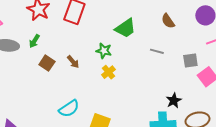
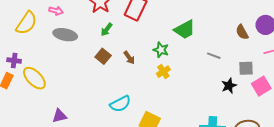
brown semicircle: (168, 21) -> (242, 32), moved
green arrow: (34, 41) -> (107, 29), moved
black star: (174, 101) -> (229, 86), moved

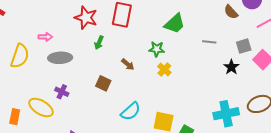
brown square: (103, 56) -> (103, 83), moved
purple cross: (14, 61) -> (62, 92), moved, turned 32

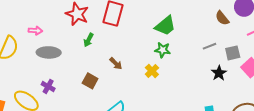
gray line: (209, 42) -> (210, 46), moved, turned -32
green star: (157, 49) -> (163, 50), moved

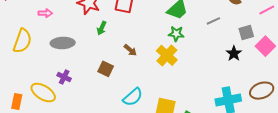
pink arrow: (35, 31) -> (45, 13), moved
gray line: (210, 46) -> (213, 21), moved
yellow cross: (152, 71) -> (167, 55), size x1.5

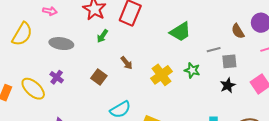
gray square: (246, 33) -> (229, 61), moved
green star: (176, 34) -> (192, 70), moved

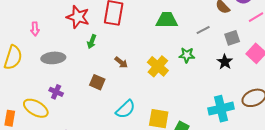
pink arrow: (50, 11) -> (35, 29), turned 88
green trapezoid: (180, 32) -> (167, 20), turned -135
gray square: (229, 61) -> (232, 38), moved

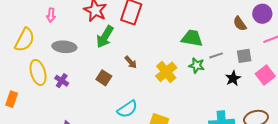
green trapezoid: (167, 20) -> (192, 38), moved
gray line: (203, 30) -> (216, 55), moved
green arrow: (92, 42) -> (105, 37), size x1.6
yellow ellipse: (36, 108) -> (38, 72), moved, turned 35

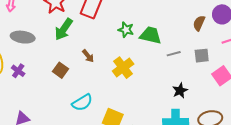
brown semicircle: (240, 24) -> (199, 23), turned 56
green star: (197, 65) -> (126, 30), moved
black star: (233, 78) -> (180, 91), moved

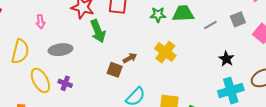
green arrow: (64, 29) -> (98, 31), turned -40
brown arrow: (88, 56) -> (130, 58), moved, turned -64
brown square: (60, 70) -> (115, 70), moved

